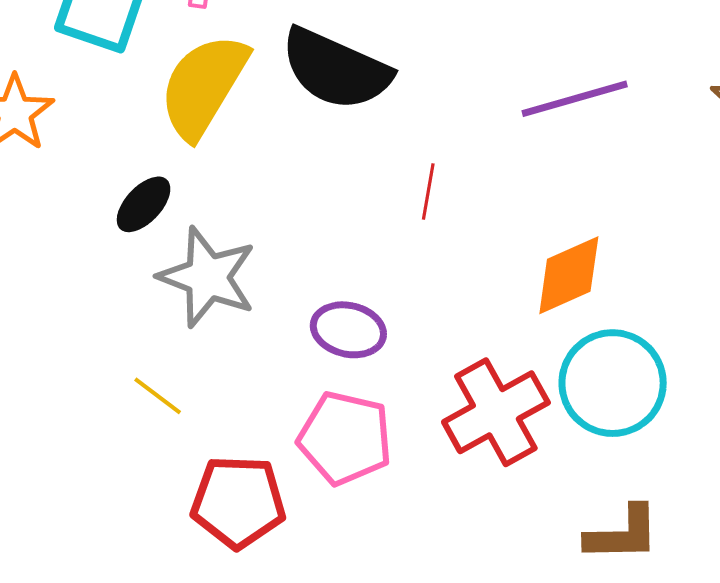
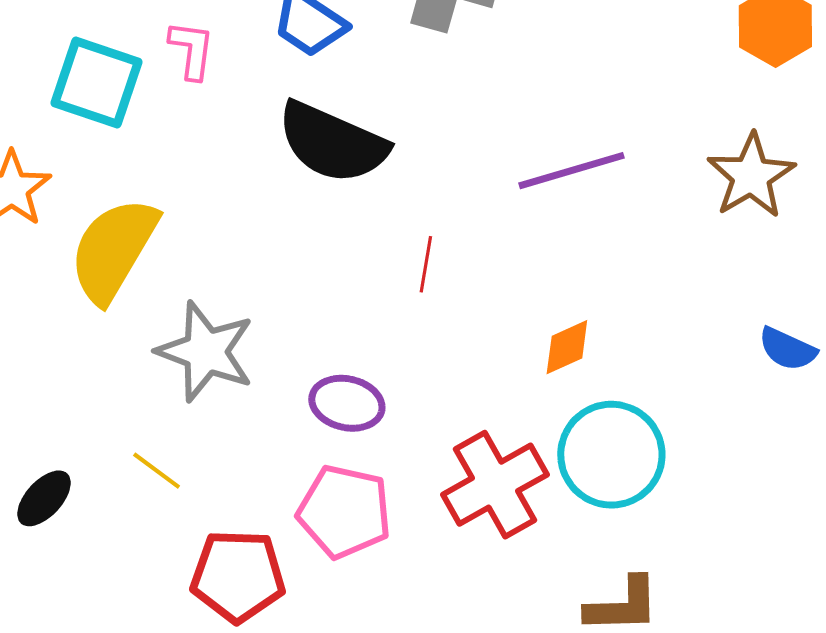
yellow semicircle: (203, 86) -> (113, 250), moved
black ellipse: (144, 204) -> (44, 498), moved
orange diamond: (569, 275) -> (567, 347), size x0.7

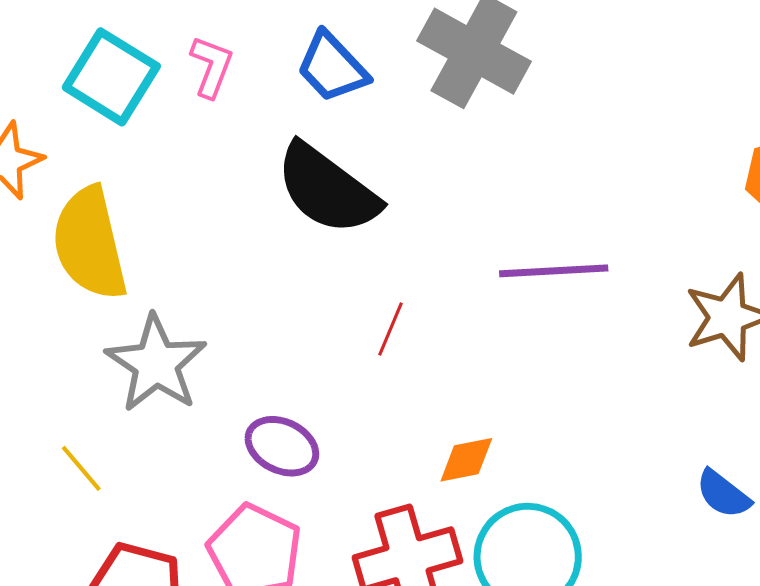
yellow semicircle: (113, 250) -> (90, 244), turned -57
orange diamond: (567, 347) -> (466, 460), moved

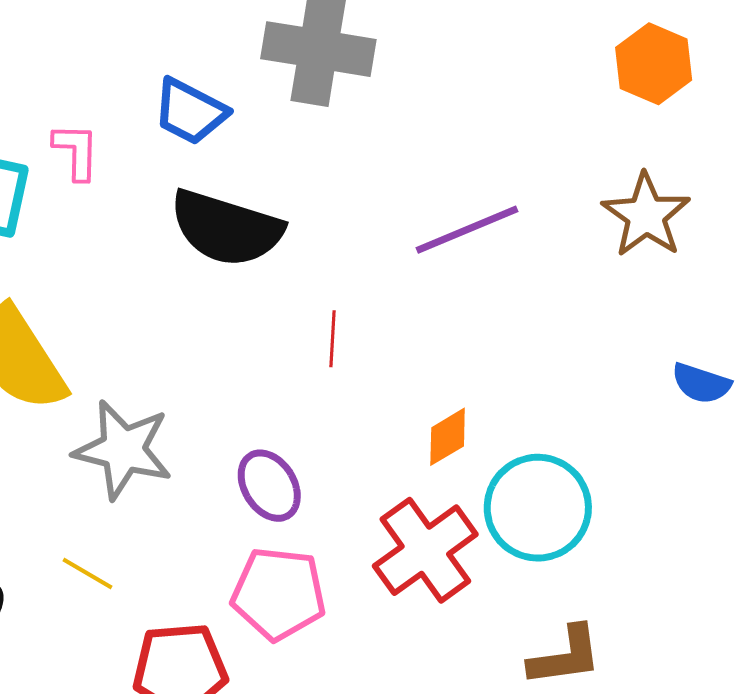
purple ellipse: (282, 446) -> (269, 486), turned 52

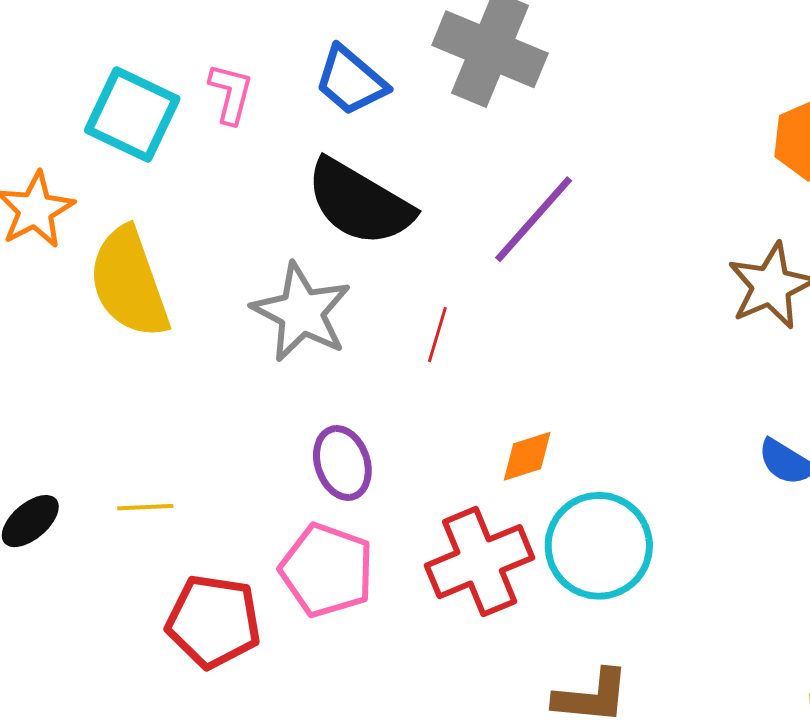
purple line: (467, 230) -> (534, 219), moved, turned -39
gray star: (123, 450) -> (302, 312), moved
yellow line: (87, 573) -> (145, 507), turned -46

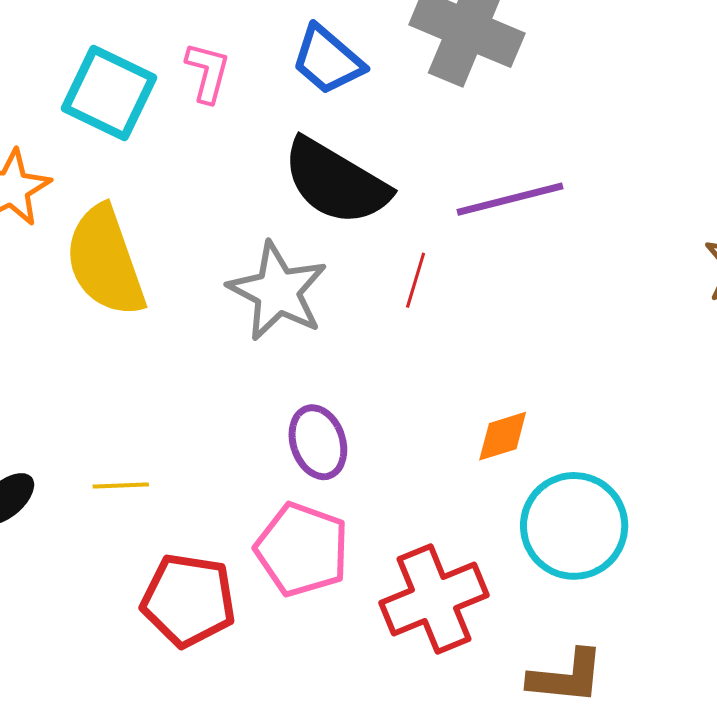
purple line: (534, 219) -> (510, 199), turned 34
red line: (437, 335) -> (416, 280), moved
red cross: (480, 562) -> (434, 599), moved

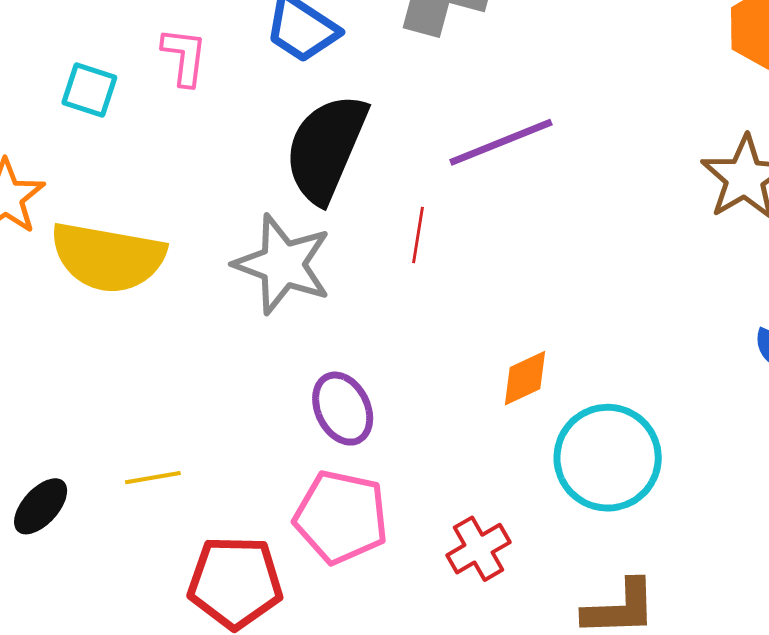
cyan square: (109, 93) -> (89, 90), size x0.6
black semicircle: (336, 182) -> (326, 148), turned 90
yellow semicircle: (105, 261) -> (108, 257), turned -53
red cross: (434, 599) -> (478, 549), size x0.6

